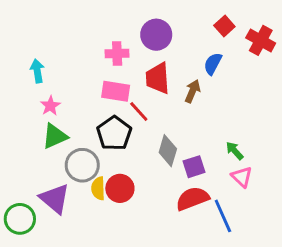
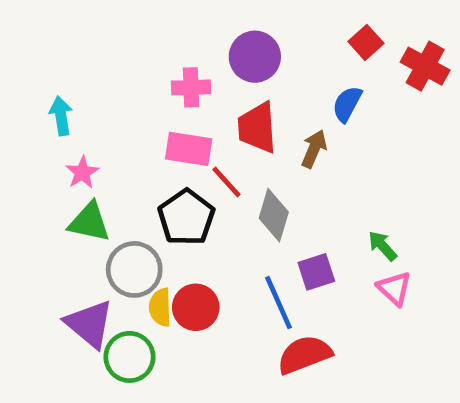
green triangle: (55, 136) -> (89, 222), turned 36
gray diamond: (168, 151) -> (274, 215), moved
red semicircle: (192, 199) -> (304, 355), moved
blue line: (223, 216) -> (278, 303), moved
green circle: (20, 219) -> (130, 357), moved

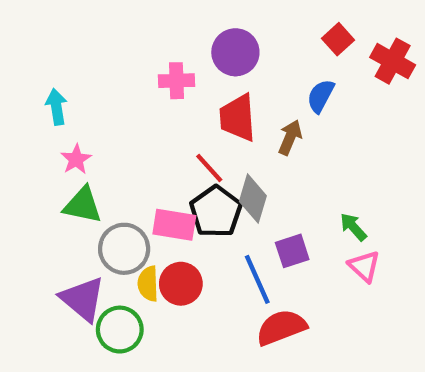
pink rectangle: (189, 149) -> (174, 225), moved
black pentagon: (186, 217) -> (216, 212), moved

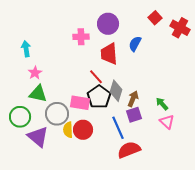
blue semicircle: (321, 96) -> (135, 44), moved
brown arrow: (290, 137) -> (133, 99), moved
green circle: (120, 330) -> (20, 117), moved

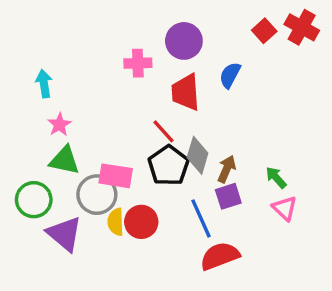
red cross: (180, 28) -> (302, 27), moved
pink rectangle: (80, 103) -> (116, 176), moved

